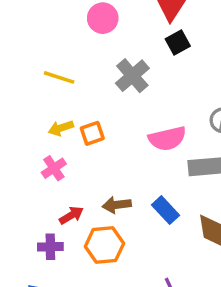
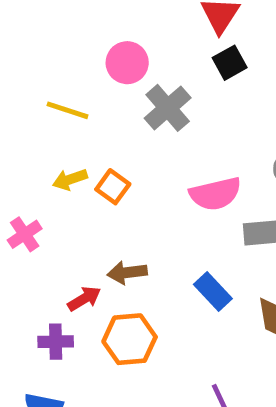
pink circle: (103, 18) -> (127, 63), moved
orange square: (92, 133) -> (113, 187), turned -35
pink cross: (54, 168) -> (25, 234), moved
brown arrow: (117, 205) -> (127, 272), moved

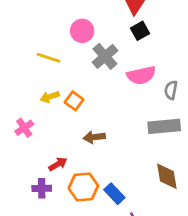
pink semicircle: (215, 194) -> (141, 75), moved
brown arrow: (127, 272) -> (94, 137), moved
blue rectangle: (213, 292) -> (114, 194), moved

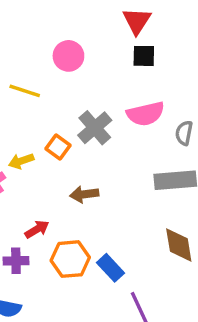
black square: (140, 31) -> (144, 56), turned 30
gray cross: (105, 56) -> (95, 128), moved
yellow arrow: (50, 97) -> (21, 161), moved

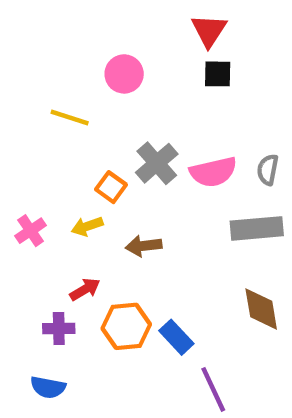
pink semicircle: (146, 114) -> (213, 172), moved
yellow arrow: (21, 161) -> (87, 226), moved

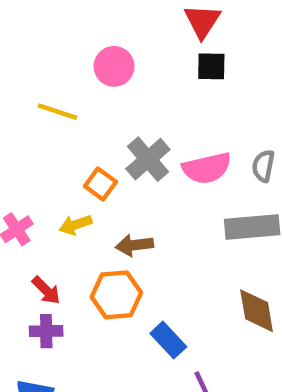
red arrow: (85, 289) -> (46, 290), moved, turned 76
orange hexagon: (126, 326) -> (116, 295), moved

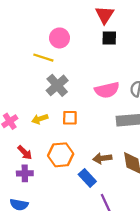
yellow line: (57, 112) -> (43, 58), moved
gray cross: (148, 159) -> (57, 85), moved
orange square: (100, 184) -> (70, 118), moved, turned -35
brown arrow: (134, 245) -> (102, 158), moved

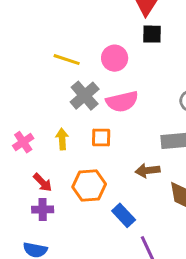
pink circle: (60, 38) -> (115, 58), moved
pink semicircle: (107, 90) -> (122, 102), moved
yellow arrow: (40, 119) -> (62, 139), turned 105
brown arrow: (102, 158) -> (148, 171), moved

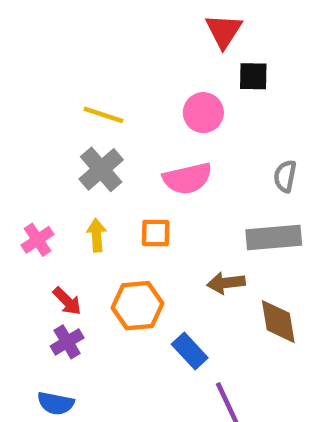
black square: (152, 34) -> (253, 76), moved
pink circle: (115, 58) -> (203, 113), moved
gray cross: (85, 96) -> (101, 169), moved
purple cross: (43, 209) -> (67, 342), turned -30

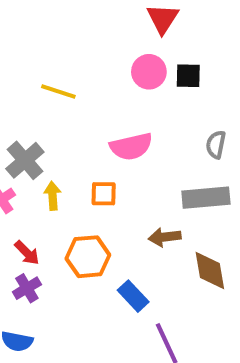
black square: (253, 76) -> (188, 76), moved
pink circle: (203, 113) -> (149, 72), moved
gray cross: (101, 169) -> (25, 160), moved

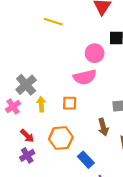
pink circle: (149, 72) -> (95, 53), moved
yellow line: (58, 91) -> (53, 22), moved
brown arrow: (165, 237) -> (103, 127), turned -98

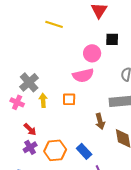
pink cross: (13, 106) -> (17, 102), turned -32
orange hexagon: (61, 138) -> (55, 150), moved

